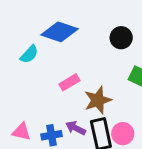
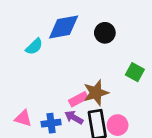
blue diamond: (59, 32) -> (64, 27), turned -32
black circle: (121, 38) -> (105, 33), moved
pink rectangle: (69, 82) -> (78, 99), moved

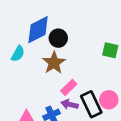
black circle: (105, 33) -> (58, 38), moved
brown star: (96, 93) -> (54, 63), moved

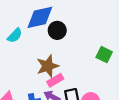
brown star: (54, 63) -> (48, 66), moved

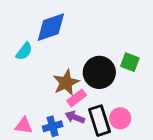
black circle: (57, 30) -> (99, 72), moved, size x1.5

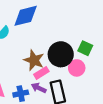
brown star: (66, 83) -> (34, 60), turned -30
pink circle: (120, 118) -> (77, 68), moved

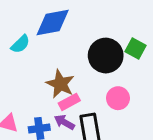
green square: (85, 48) -> (135, 49), moved
black circle: (61, 54) -> (106, 56), moved

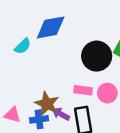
brown star: (60, 84) -> (47, 104), moved
pink rectangle: (69, 102) -> (83, 90), moved, turned 36

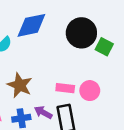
black circle: (97, 56) -> (81, 33), moved
brown star: (47, 104) -> (20, 85), moved

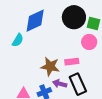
brown star: (20, 85) -> (50, 66), moved
pink circle: (90, 91) -> (89, 42), moved

